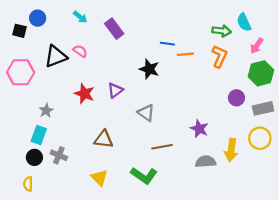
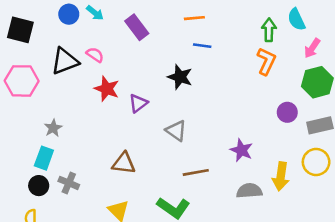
blue circle: (38, 18) -> (69, 14), moved
black square: (20, 31) -> (20, 30), size x1.5
green arrow: (222, 31) -> (269, 30), turned -96
orange line: (185, 54) -> (194, 18), moved
red star: (84, 94) -> (107, 89), moved

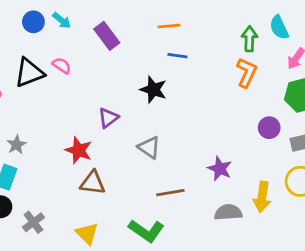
red star: (107, 89) -> (79, 150), moved
gray cross: (69, 183) -> (33, 222), moved, turned 30

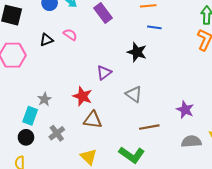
black triangle: (29, 73) -> (47, 40), size x0.6
gray star: (16, 145) -> (44, 99), moved
gray cross: (33, 222) -> (57, 133), moved

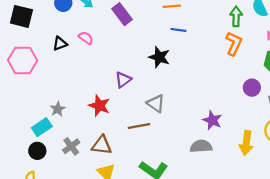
cyan rectangle: (30, 116) -> (42, 127), turned 36
brown triangle: (93, 120) -> (102, 145), moved
brown line: (149, 127) -> (139, 126), moved
gray semicircle: (191, 141) -> (201, 146), moved

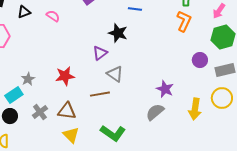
black triangle: (60, 44) -> (24, 12), moved
purple triangle: (123, 80) -> (100, 53), moved
red star: (99, 106) -> (65, 76), turned -30
gray semicircle: (201, 146) -> (155, 112), turned -36

